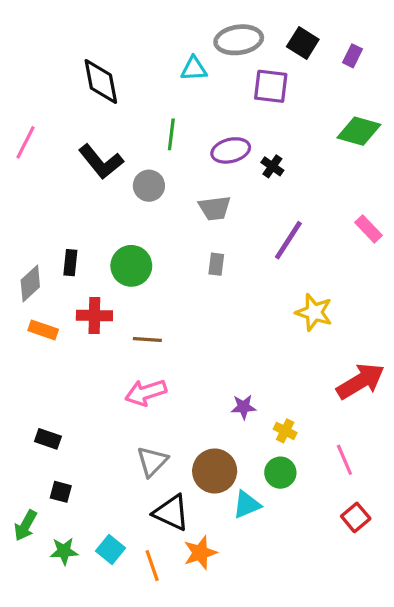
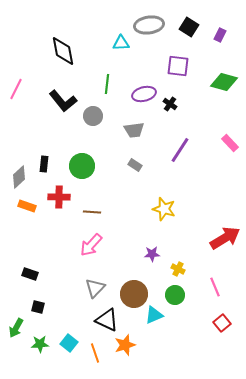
purple square: (271, 86) -> (178, 66), moved
gray rectangle: (216, 264) -> (135, 165), turned -64
yellow star: (314, 312) -> (164, 209), moved
pink arrow: (146, 392) -> (91, 245), turned -30

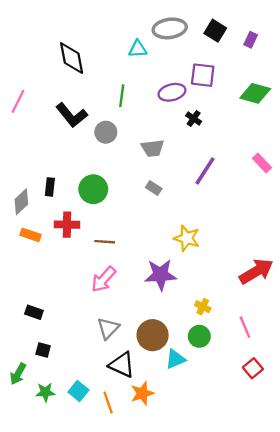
purple ellipse: (144, 94) -> (172, 92), moved
purple star: (152, 254) -> (161, 275), moved, size x1.8

